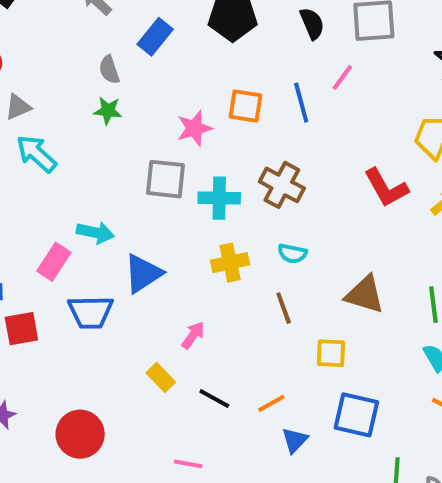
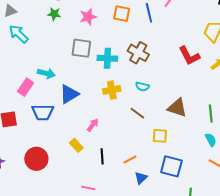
pink star: (194, 128) -> (88, 17), moved
brown line: (284, 308) -> (137, 113), turned -35
black line: (214, 398) -> (102, 156), turned 56
red circle: (80, 434) -> (36, 159), moved

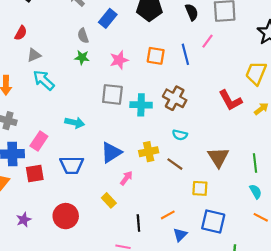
pink rectangle: (26, 87) -> (39, 141), moved
yellow cross: (112, 90) -> (149, 152), moved
blue triangle: (69, 94) -> (111, 152), moved
brown triangle: (177, 108) -> (218, 157), turned 40
black line: (102, 156) -> (138, 223), moved

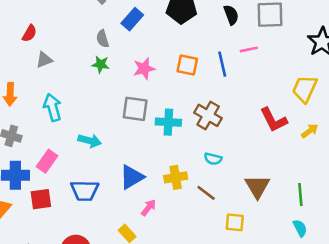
pink line: (208, 41) -> (249, 49), turned 40
cyan arrow: (44, 80) -> (52, 107), moved, turned 30

